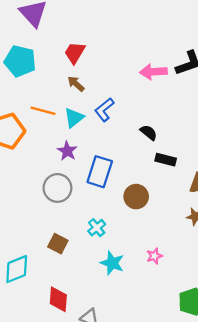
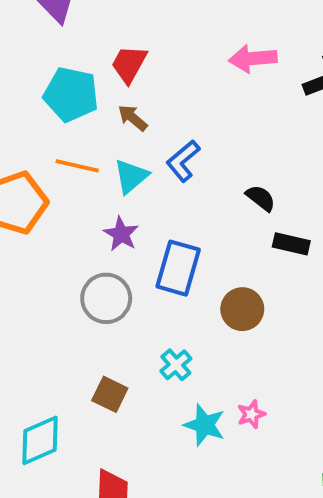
cyan pentagon: (20, 61) -> (71, 94), moved
pink arrow: (153, 72) -> (253, 59), moved
pink star: (154, 256) -> (251, 414), moved

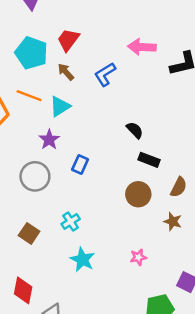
blue L-shape: (183, 161) -> (105, 74), moved
blue rectangle: (178, 268) -> (80, 165), size x0.6
brown circle: (242, 309) -> (138, 194), moved
pink star: (251, 414) -> (138, 257), moved

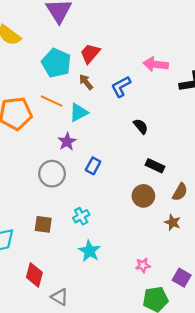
black semicircle: (135, 130) -> (141, 126), moved
brown square: (29, 233) -> (43, 224), turned -30
pink star: (138, 257) -> (143, 265), moved

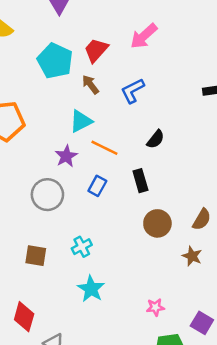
pink arrow: (156, 64) -> (144, 36), moved, turned -50
orange line: (52, 101) -> (104, 148), moved
black semicircle: (141, 126) -> (156, 139), turned 77
black rectangle: (155, 166) -> (140, 181), moved, turned 48

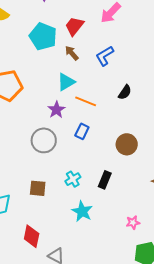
black rectangle: (140, 181) -> (105, 180), moved, turned 42
brown circle: (157, 223) -> (127, 144), moved

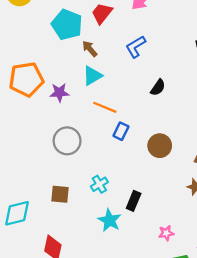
brown arrow: (72, 53) -> (90, 49), moved
orange line: (86, 101) -> (105, 107), moved
purple star: (56, 110) -> (59, 93), moved, turned 30
blue rectangle: (82, 131) -> (121, 131), moved
black rectangle: (105, 180) -> (134, 201), moved

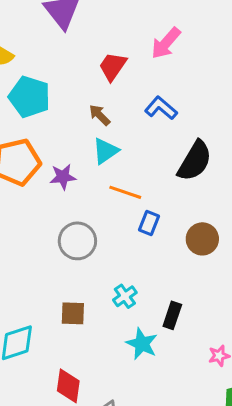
cyan pentagon: (67, 25) -> (30, 97), moved
blue L-shape: (136, 47) -> (161, 108), turned 75
black semicircle: (158, 88) -> (195, 161), size x1.8

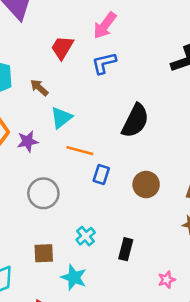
blue L-shape: (161, 108) -> (104, 63), moved, turned -50
brown arrow: (100, 115) -> (39, 88), moved
cyan star: (142, 344) -> (74, 277), moved

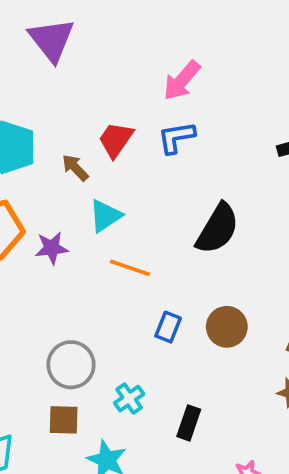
red trapezoid: (62, 48) -> (116, 140), moved
blue rectangle: (101, 174) -> (168, 327), moved
gray circle: (43, 193) -> (71, 365), moved

